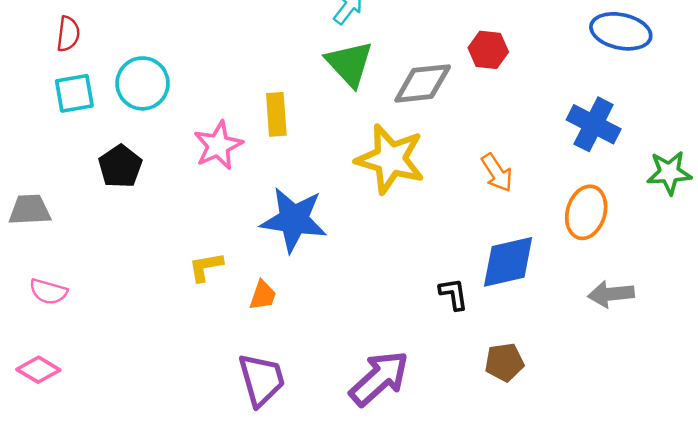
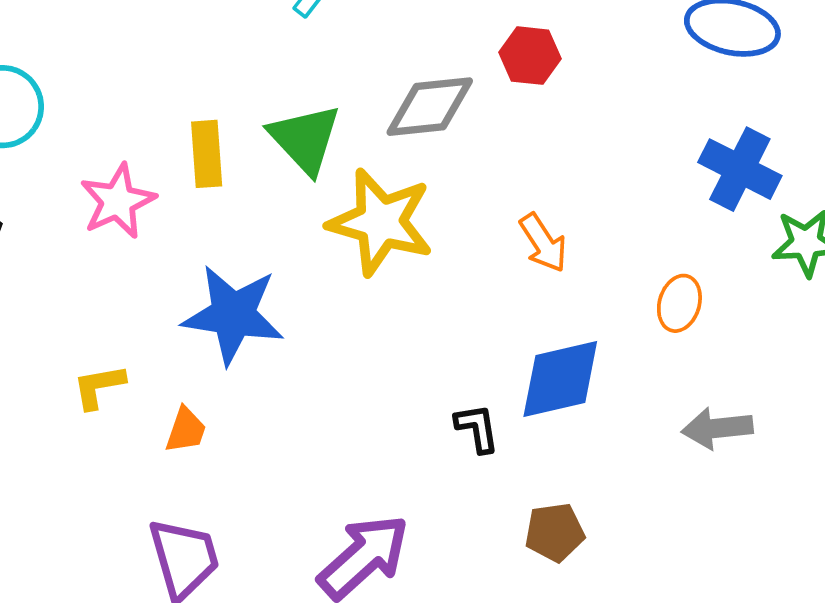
green triangle: (349, 64) -> (305, 139), moved
blue cross: (594, 124) -> (740, 169), moved
orange ellipse: (586, 212) -> (679, 303), size x0.7

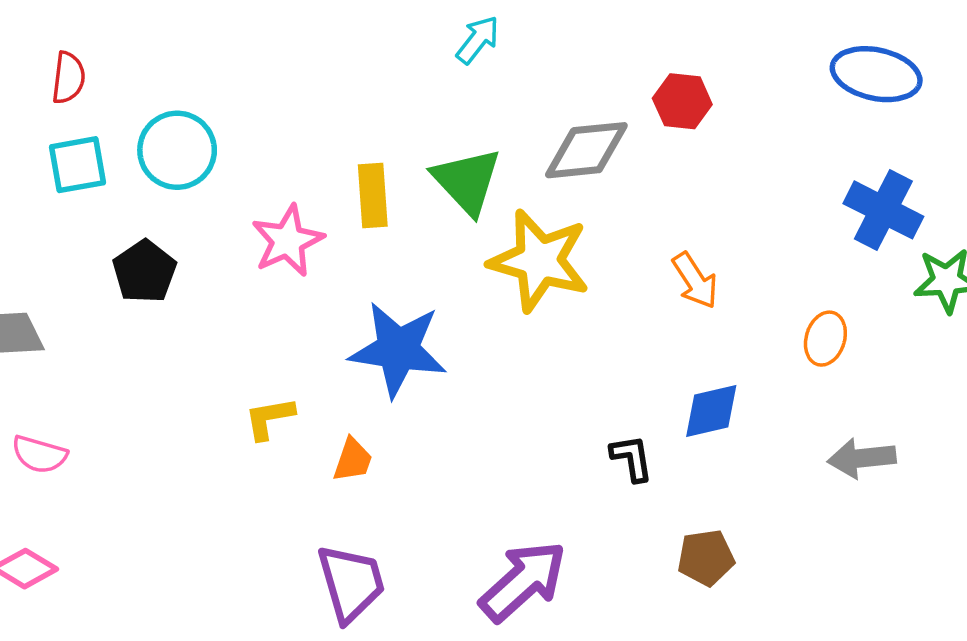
blue diamond: (560, 379) -> (711, 411), size x0.7

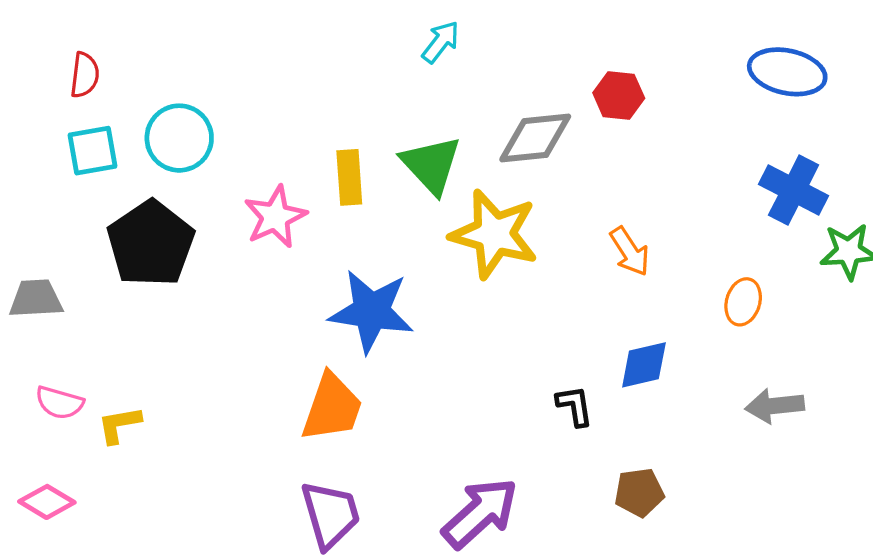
black pentagon: (144, 272) -> (151, 244), size x1.6
yellow L-shape: (269, 418) -> (119, 425), moved
orange trapezoid: (353, 460) -> (332, 407), size x1.8

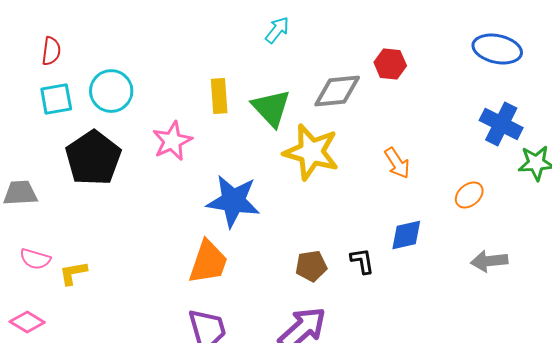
yellow rectangle: (349, 177) -> (219, 96), moved
orange ellipse: (743, 302) -> (469, 195), turned 32
brown pentagon: (639, 492) -> (311, 266), moved

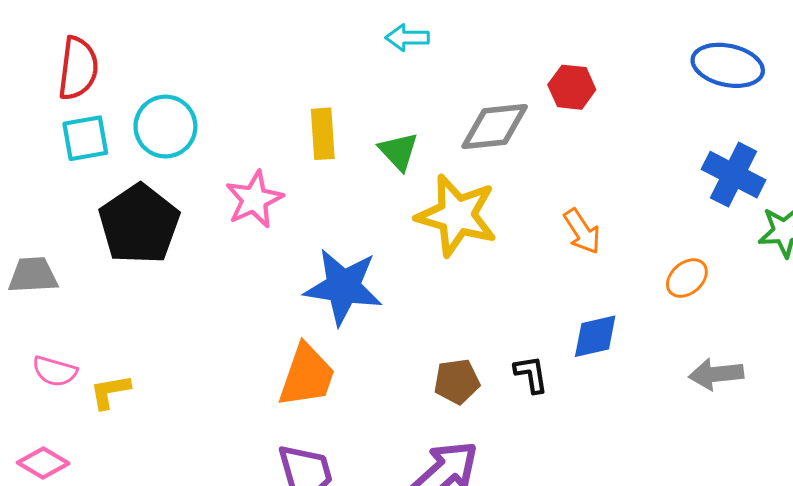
cyan arrow: (277, 30) -> (407, 38), turned -128
red semicircle: (51, 51) -> (78, 68), size x1.5
green triangle: (271, 108) -> (399, 151), size x0.7

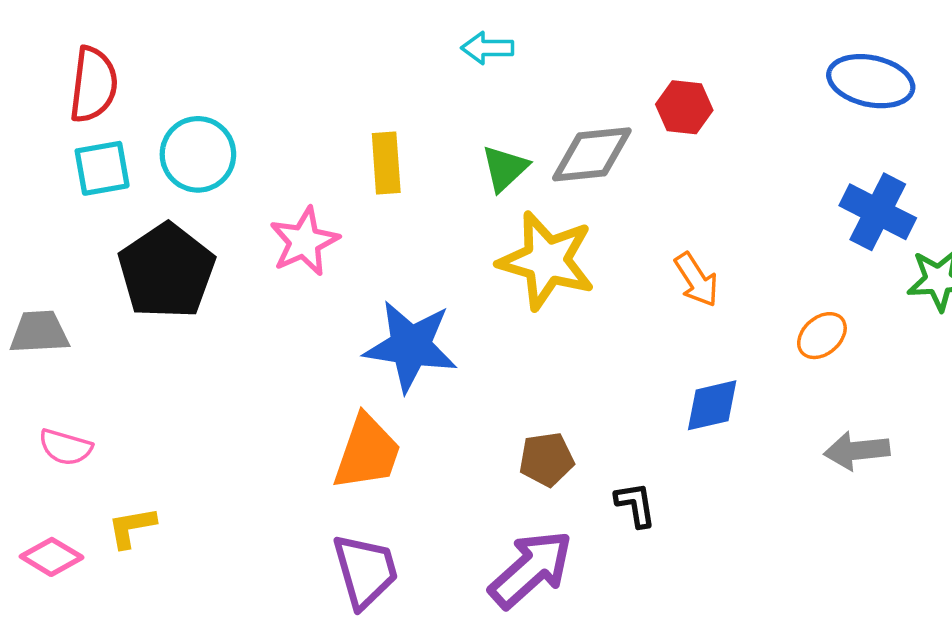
green triangle: (399, 151) -> (505, 168), moved, turned 30
black L-shape: (531, 374) -> (635, 505), moved
yellow L-shape: (110, 392) -> (132, 527), moved

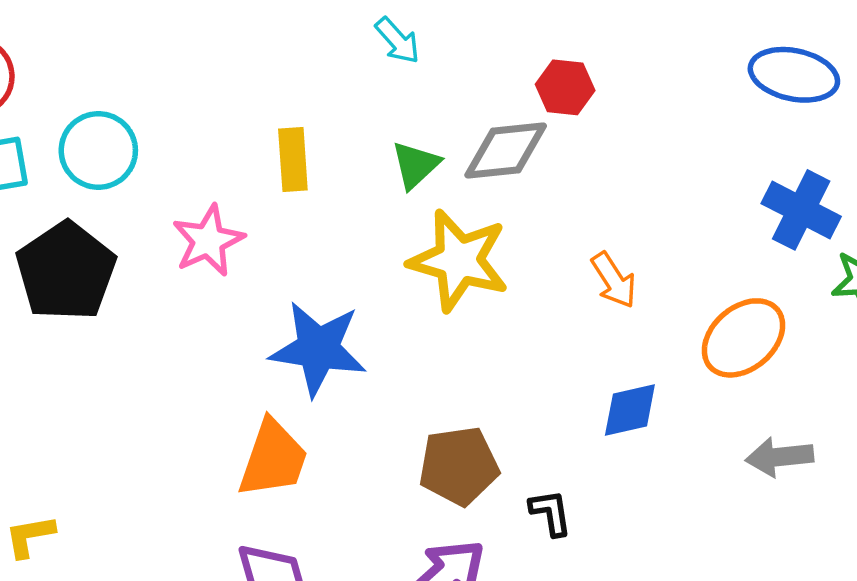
cyan arrow: (487, 48) -> (397, 41), turned -132
red hexagon: (684, 107) -> (565, 87), moved
orange ellipse: (822, 336) -> (743, 338), size x1.6
brown pentagon: (547, 459) -> (459, 466), size x1.4

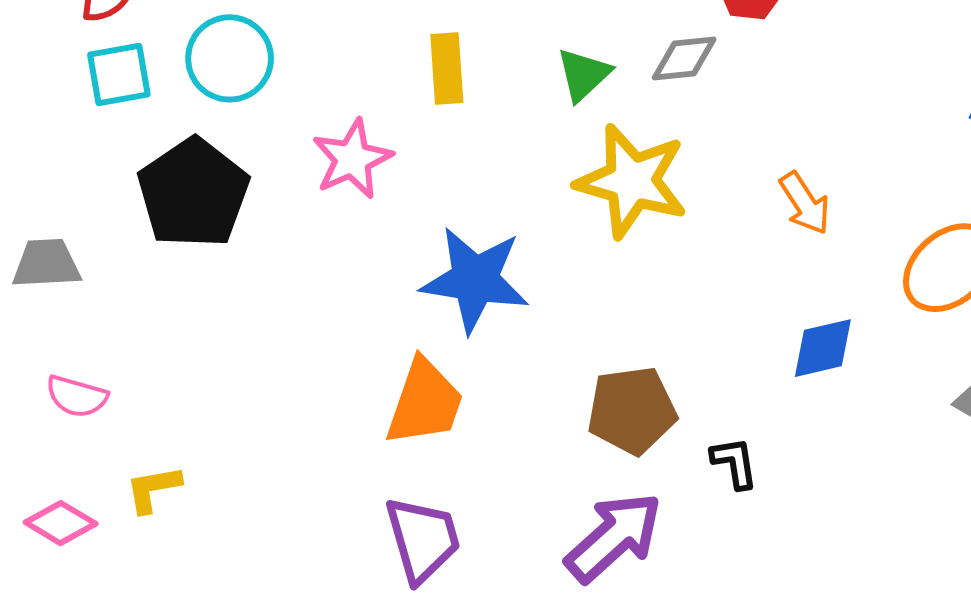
gray diamond: (506, 150) -> (684, 58), size x0.7

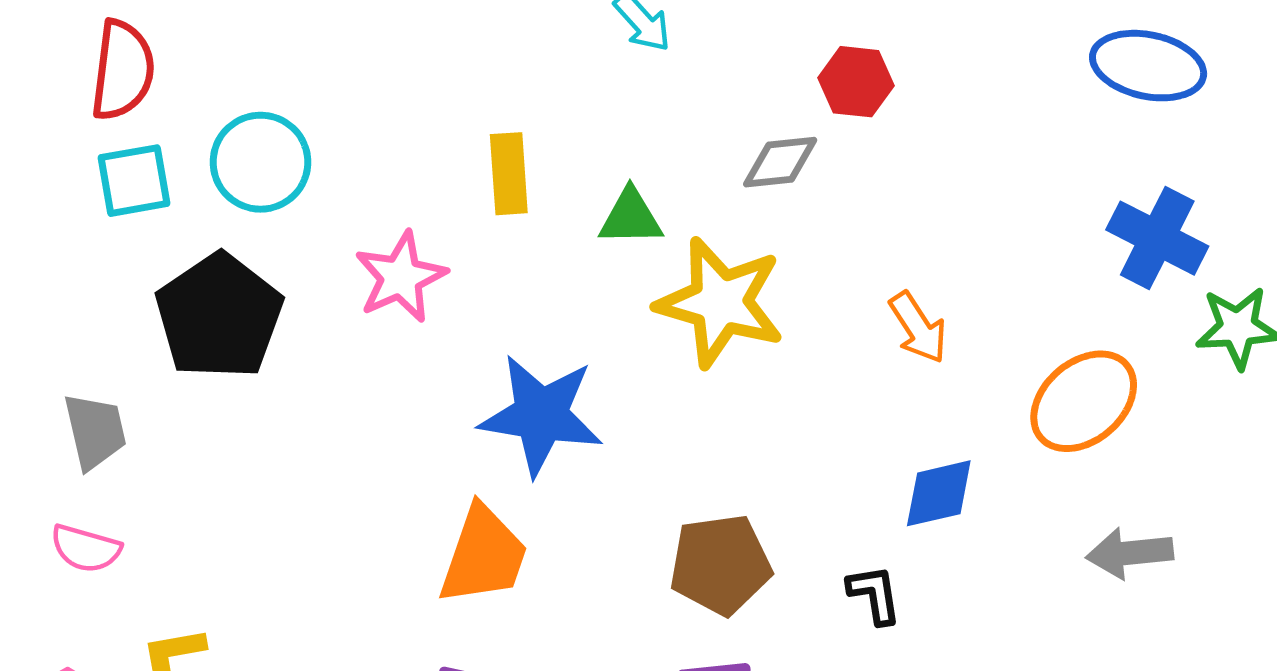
green triangle: (584, 75) -> (631, 217), moved, turned 42
gray trapezoid: (46, 264) -> (95, 431), moved, turned 80
black L-shape: (734, 463) -> (874, 594), moved

